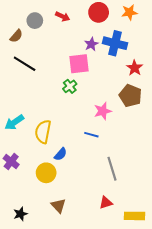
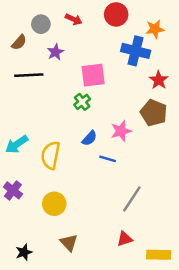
orange star: (129, 12) -> (155, 29), moved
purple star: (91, 44) -> (55, 52), moved
black line: (25, 64) -> (29, 75), turned -35
blue semicircle: (61, 154) -> (89, 138), moved
gray line: (112, 169) -> (132, 199), turned 50

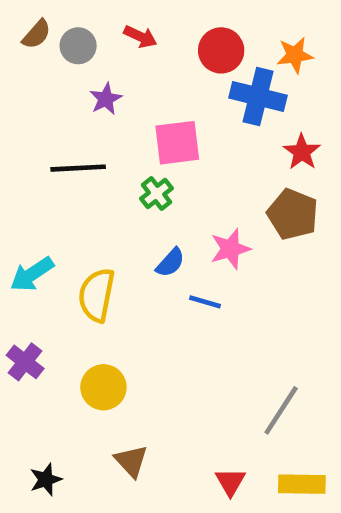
red circle: (116, 14) -> (221, 50), moved
brown semicircle: (19, 42) -> (37, 34), moved
black line: (29, 75) -> (78, 168), moved
gray line: (132, 199) -> (281, 410), moved
red triangle: (125, 239) -> (230, 482), moved, turned -42

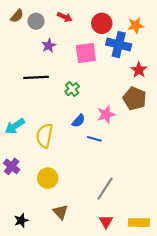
pink square: (177, 143) -> (86, 53), moved
gray line: (281, 410) -> (105, 189), moved

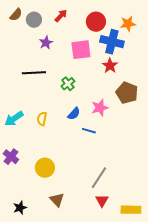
red arrow: (65, 17) -> (61, 16), turned -72
red star: (139, 70) -> (110, 66), moved
yellow semicircle: (45, 136) -> (42, 119), moved, size x0.6
red triangle: (106, 222) -> (102, 201), moved

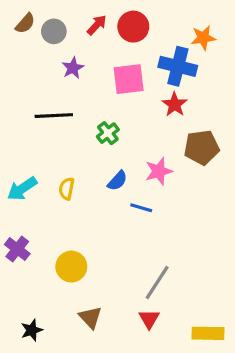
red circle: (96, 22) -> (133, 27), moved
brown pentagon: (127, 93) -> (202, 147), turned -30
red triangle: (102, 201) -> (149, 319), moved

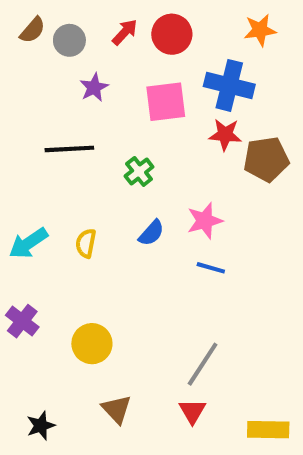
orange star: (203, 38) -> (260, 30), moved
red star: (175, 104) -> (225, 135), turned -30
brown pentagon: (202, 147) -> (266, 159), moved
blue line: (141, 208) -> (211, 268), moved

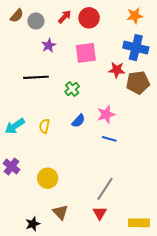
blue cross: (229, 85) -> (136, 48), moved
black star: (41, 426) -> (33, 224), moved

